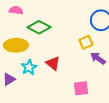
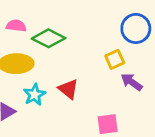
pink semicircle: (16, 10) -> (16, 26), moved

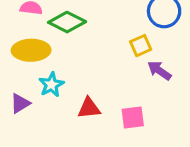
red triangle: (68, 89) -> (89, 108), moved, turned -45

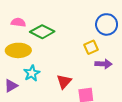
purple arrow: (159, 71) -> (103, 64), turned 147
red triangle: (89, 108) -> (64, 82), moved, turned -42

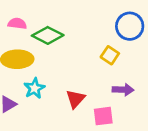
yellow square: (91, 47) -> (110, 55), turned -32
purple arrow: (103, 64) -> (123, 90), moved

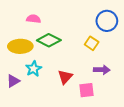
pink semicircle: (17, 24) -> (34, 19), moved
green diamond: (48, 35) -> (49, 40), moved

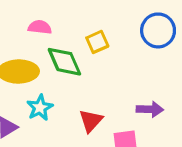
green diamond: (49, 40) -> (64, 62), turned 40
yellow square: (92, 43) -> (97, 42), moved, turned 32

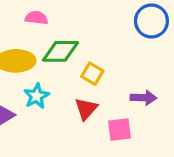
yellow square: (97, 42) -> (92, 74), moved, turned -35
green diamond: (64, 62) -> (60, 51), turned -66

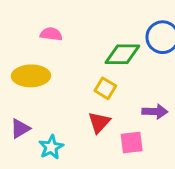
green diamond: (60, 51) -> (122, 54), moved
cyan star: (36, 96) -> (51, 147), moved

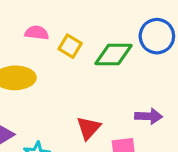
yellow square: (105, 88) -> (70, 46), moved

